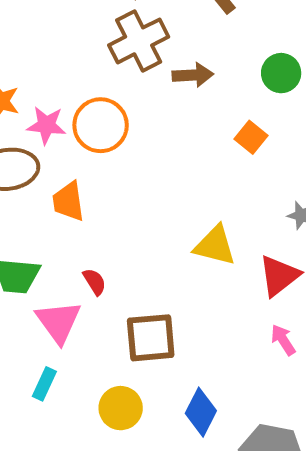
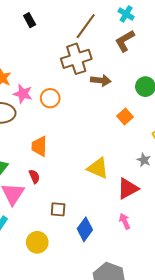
orange circle: (101, 125) -> (50, 98), size x0.7
orange trapezoid: (68, 201) -> (39, 146), moved
brown square: (151, 338) -> (58, 209), size x0.6
blue diamond: (201, 412) -> (85, 229), moved

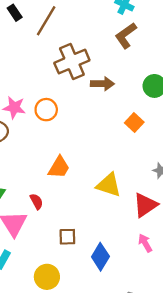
black rectangle: (30, 20) -> (15, 13), moved
brown line: (86, 26) -> (46, 21), moved
orange trapezoid: (39, 146) -> (59, 167), moved, turned -145

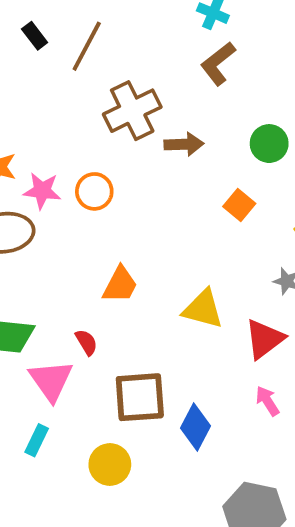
brown square: (67, 237) -> (140, 397), size x1.8

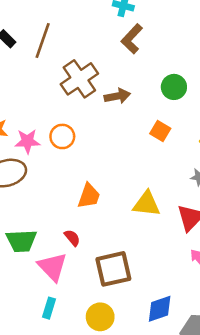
blue diamond: (196, 427) -> (160, 309), moved, turned 52

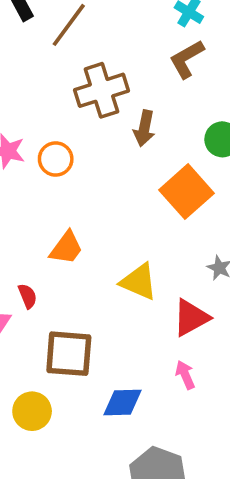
brown arrow: (117, 96) -> (144, 128), turned 95
orange square: (160, 131) -> (186, 192), size x1.8
blue diamond: (160, 309) -> (122, 403), moved

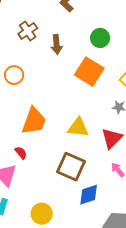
brown cross: (102, 90) -> (28, 31), size x0.7
orange trapezoid: (66, 248) -> (34, 121), size x1.4
brown square: (69, 354) -> (71, 167), moved, turned 36

